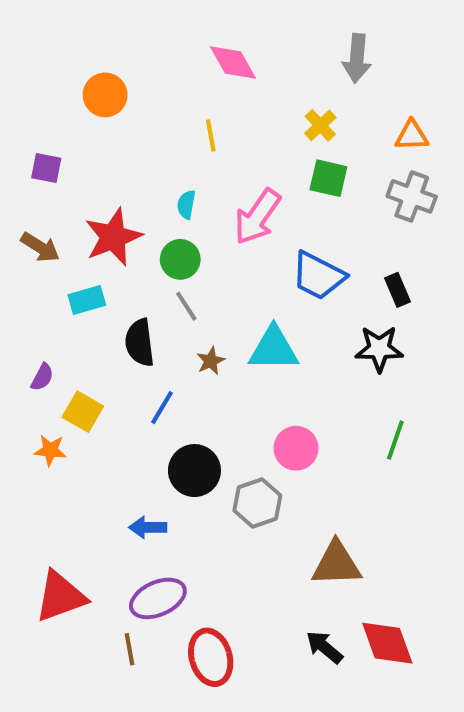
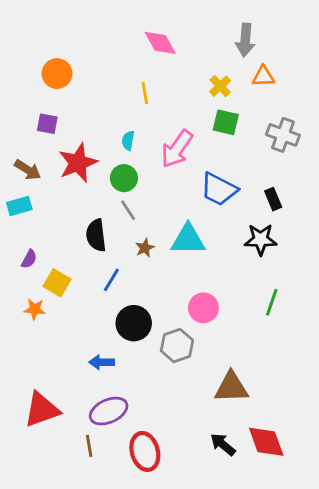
orange circle: (105, 95) -> (57, 74), moved
orange triangle: (412, 136) -> (263, 76), moved
purple square: (46, 168) -> (47, 124), moved
cyan rectangle: (87, 300) -> (19, 206), moved

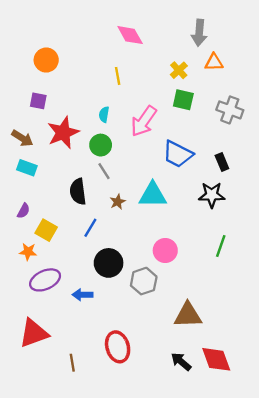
cyan rectangle: (19, 206) -> (27, 168), moved, turned 36
purple ellipse: (109, 411) -> (45, 280), moved
red ellipse: (145, 451) -> (118, 347), moved

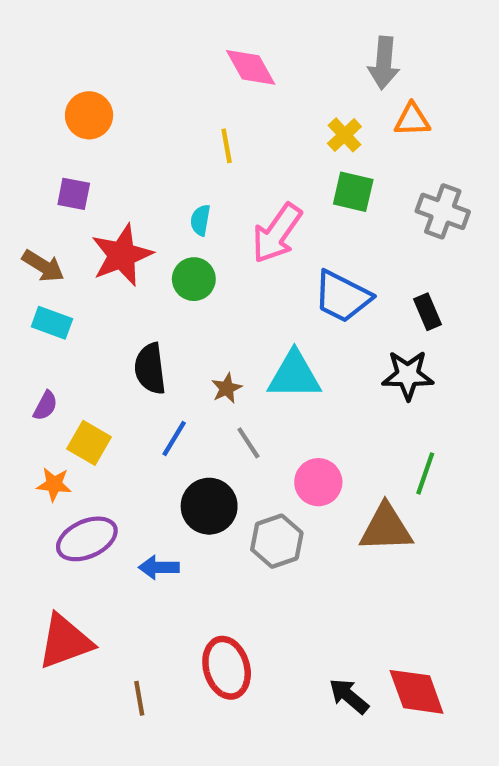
gray line: (104, 171) -> (248, 443), moved
brown triangle: (188, 315) -> (386, 528), moved

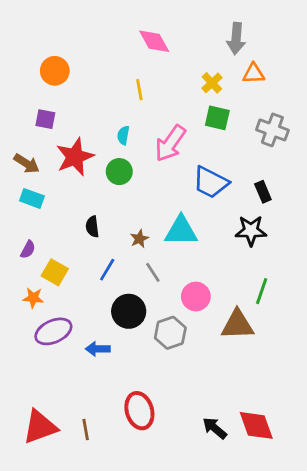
black semicircle: (150, 369) -> (92, 227), size x0.7
red triangle: (65, 642) -> (40, 427), moved

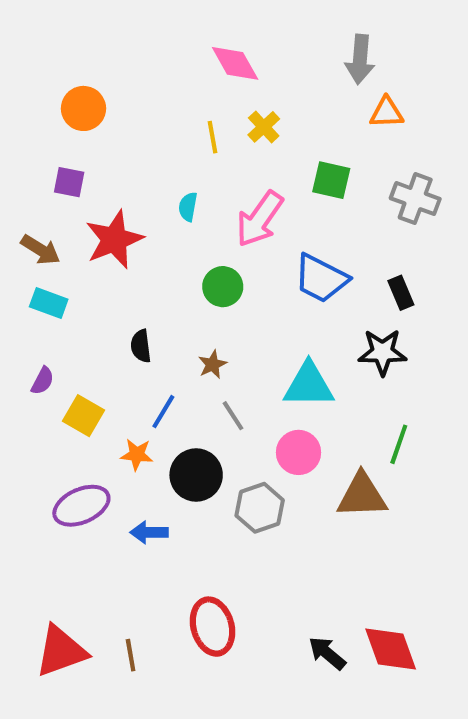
yellow cross: (212, 83) -> (264, 127), moved
green circle: (119, 172) -> (223, 287), moved
cyan triangle: (181, 231) -> (309, 385), moved
orange star: (33, 298) -> (137, 455), moved

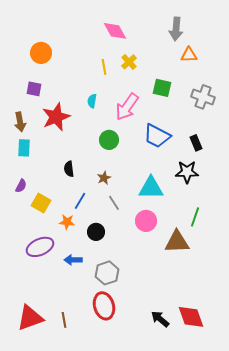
brown arrow: (40, 250) -> (20, 122), turned 48
cyan rectangle: (49, 303) -> (24, 148), turned 72
black circle: (196, 475) -> (96, 232), size x0.7
gray hexagon: (260, 508) -> (107, 273), moved

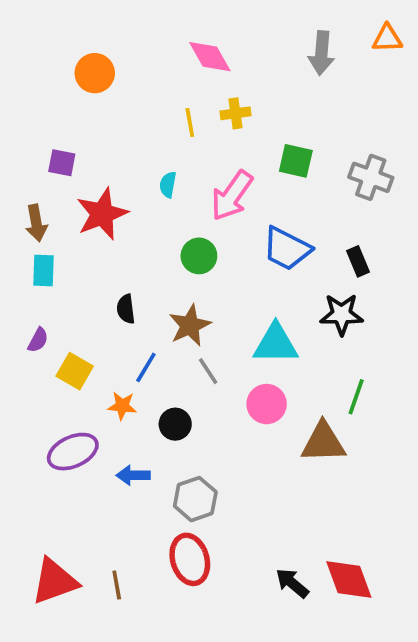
orange circle: (41, 53) -> (95, 73), moved
orange triangle: (189, 55) -> (387, 38), moved
yellow cross: (129, 62) -> (236, 113), turned 35
brown star: (104, 178) -> (190, 325), size x1.6

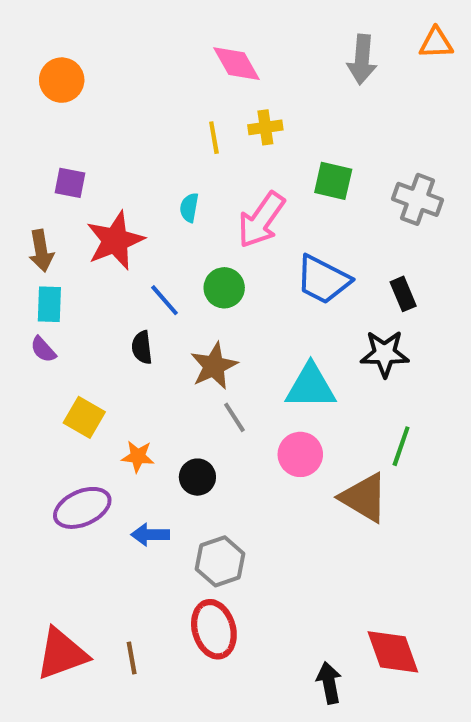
orange circle: (95, 73) -> (62, 80), moved
purple semicircle: (38, 340) -> (43, 350), moved, turned 110
blue line: (146, 367) -> (165, 300), moved, turned -72
brown triangle: (323, 442) -> (364, 498), turned 33
black arrow: (292, 583) -> (329, 683), moved, turned 39

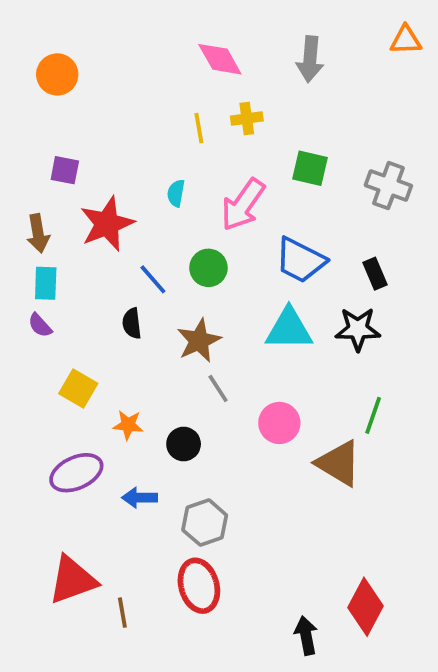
gray arrow: (362, 59) -> (310, 59), moved
cyan triangle: (311, 387) -> (289, 329), moved
red diamond: (393, 652) -> (365, 607), turned 48
red triangle: (62, 654) -> (73, 580), moved

